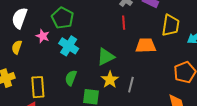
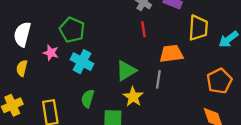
gray line: (131, 85) -> (158, 79), moved

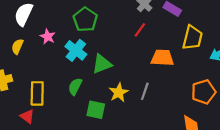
red line: (143, 29) -> (140, 30), turned 35
green pentagon: (72, 30) -> (85, 19), moved
green triangle: (126, 71) -> (102, 64), moved
gray line: (158, 79) -> (145, 91), moved

